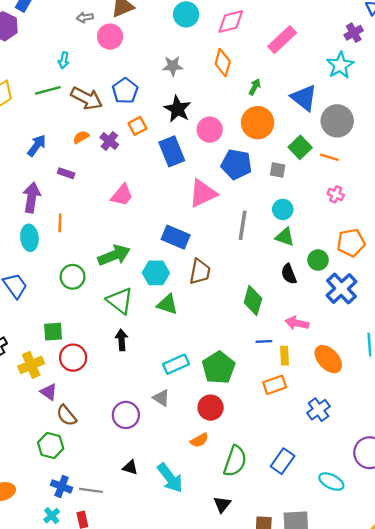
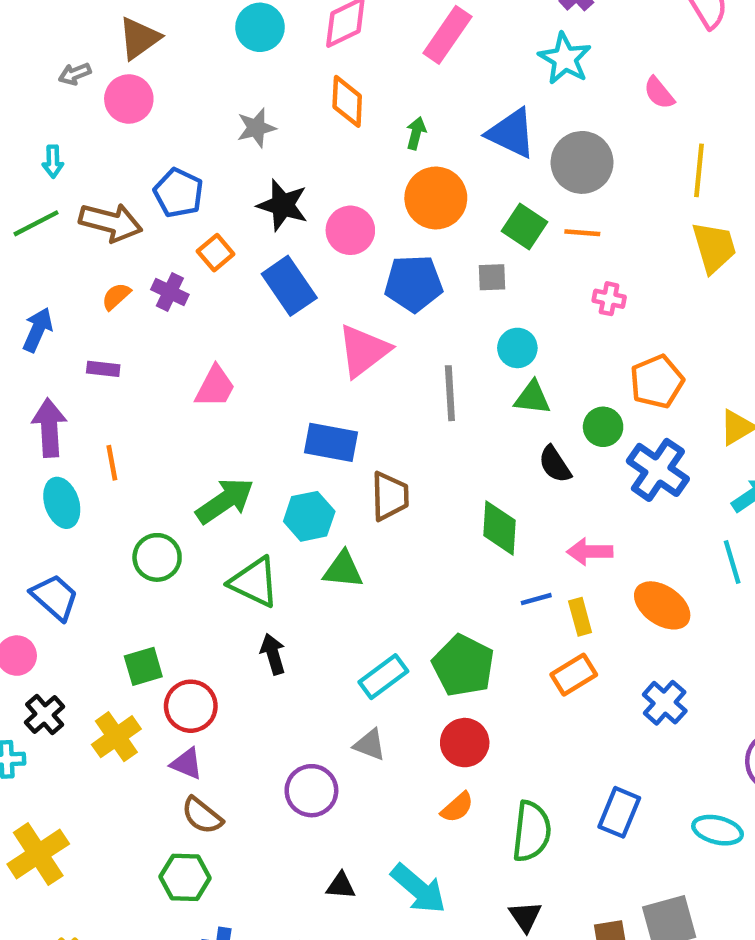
purple triangle: (49, 392) -> (187, 764), moved

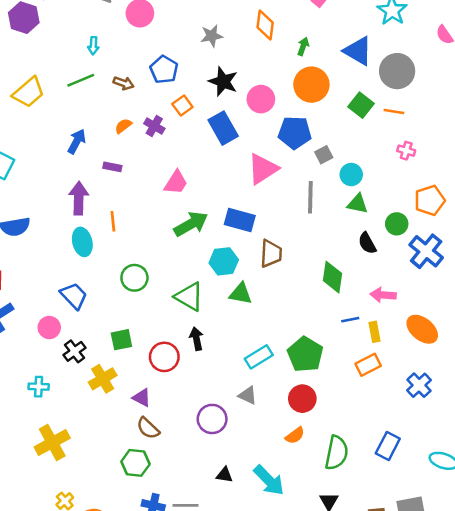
brown arrow: (111, 222) -> (124, 83), size x0.6
gray square: (492, 277) -> (324, 155), moved, turned -30
green arrow: (225, 501) -> (191, 224), moved
red circle: (191, 706) -> (164, 357), moved
black cross: (45, 715) -> (74, 351), moved

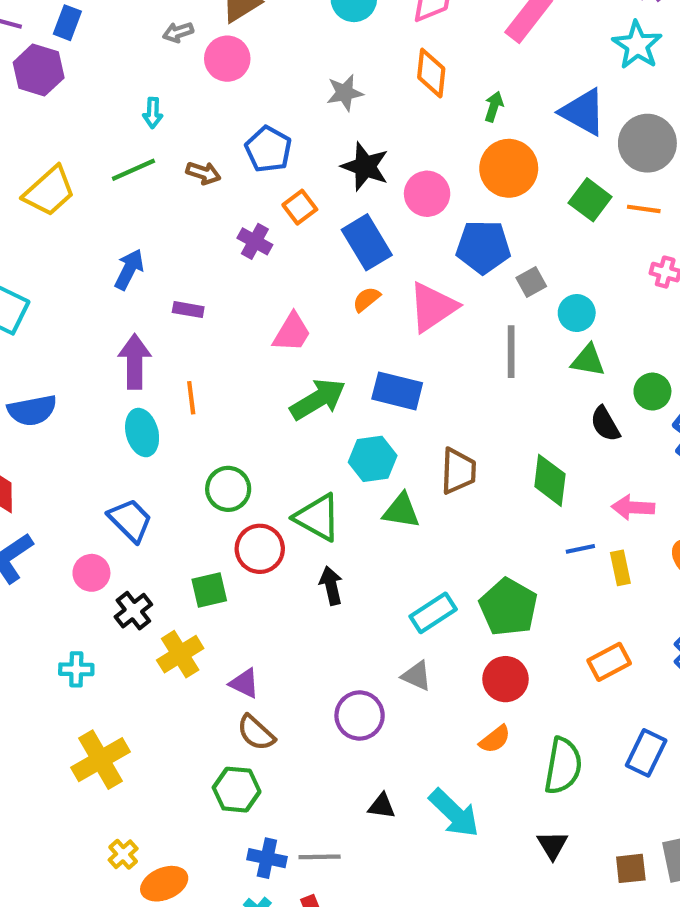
orange semicircle: (123, 126) -> (366, 299), moved
brown trapezoid: (271, 254) -> (458, 471), moved
red circle: (164, 357) -> (260, 549), moved
orange rectangle: (368, 365) -> (609, 662), moved

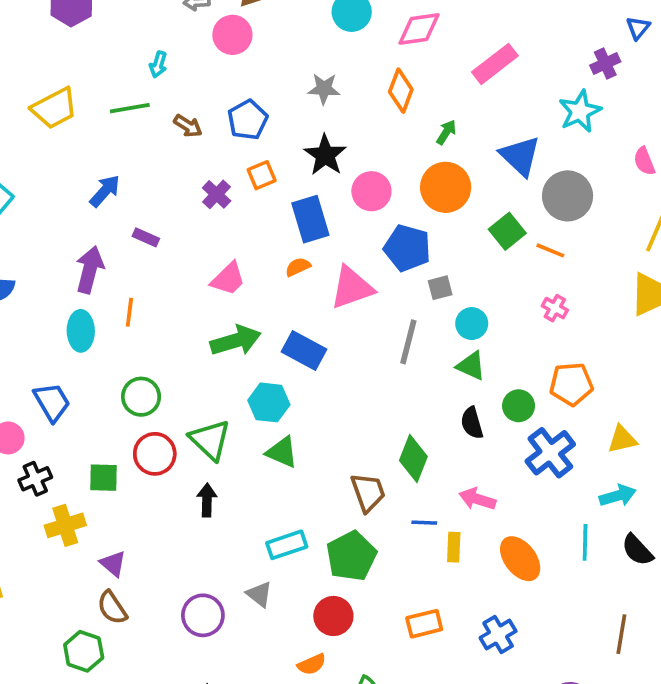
brown trapezoid: (458, 471) -> (368, 492), moved, turned -36

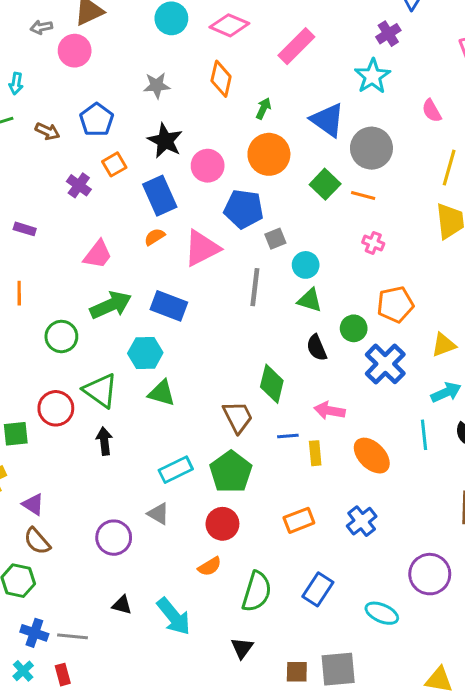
pink diamond: (419, 29) -> (229, 25), turned 39
green circle: (141, 397) -> (61, 336), moved

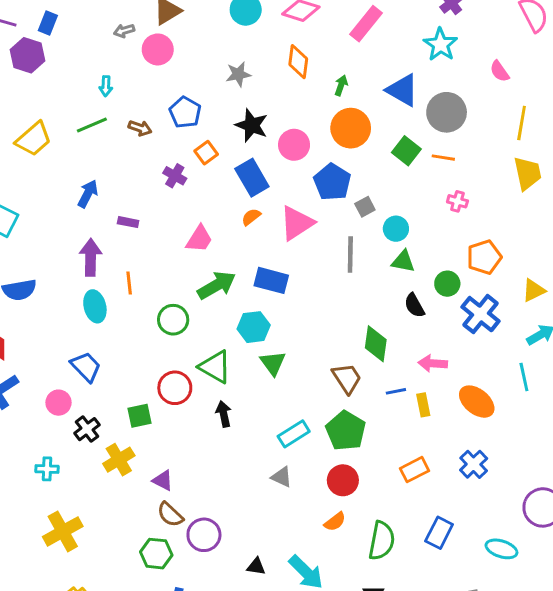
blue pentagon: (244, 209) -> (332, 182), turned 30
green triangle: (162, 393) -> (273, 363), turned 44
purple circle: (114, 538) -> (204, 535), moved

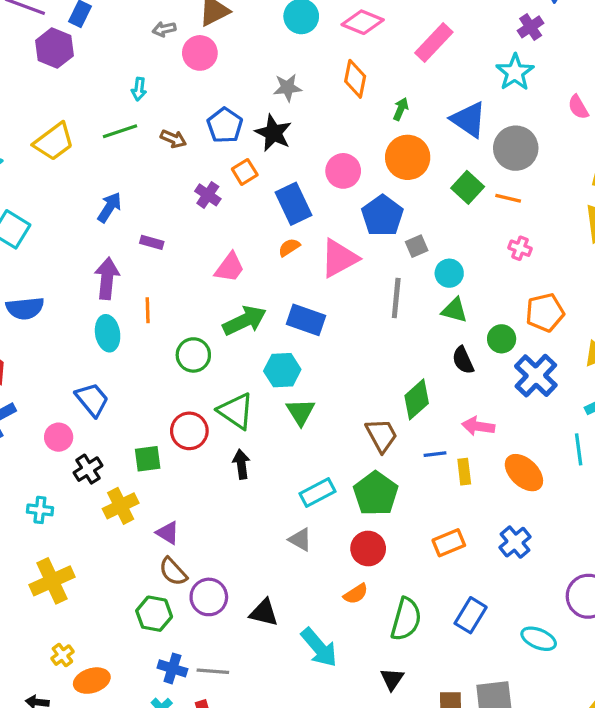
black star: (252, 125) -> (273, 133), moved
green diamond: (376, 344) -> (417, 399), turned 36
black triangle: (256, 566) -> (264, 613), moved, size x1.4

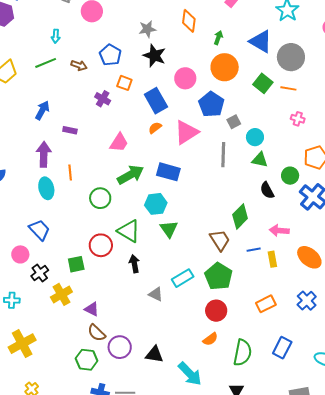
black star: (273, 133) -> (154, 56), moved
orange square: (245, 172) -> (124, 83), turned -35
gray triangle: (300, 540) -> (156, 294), moved

